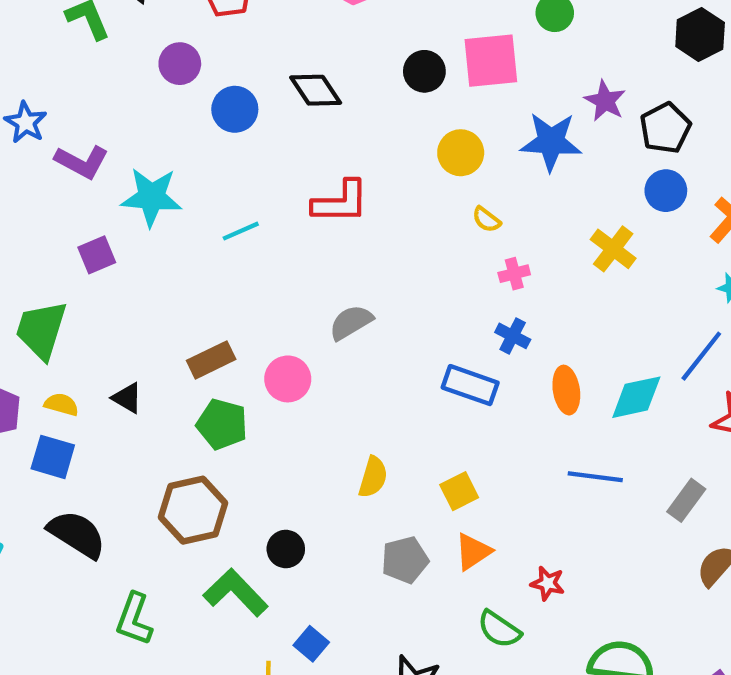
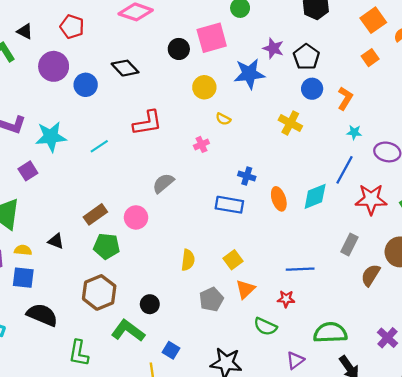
purple circle: (180, 64) -> (54, 66), size x1.4
pink cross: (514, 274) -> (201, 144), moved
blue line: (595, 477) -> (300, 269), moved

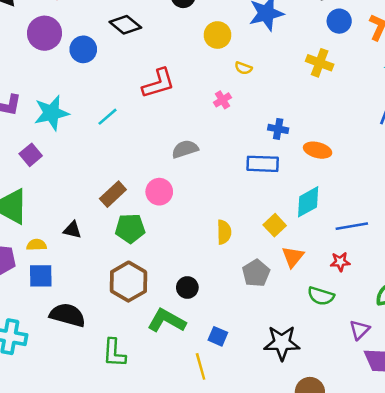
gray semicircle: (163, 183) -> (185, 149), turned 30
cyan diamond: (315, 196) -> (308, 202), moved
orange ellipse: (279, 199) -> (318, 150), turned -50

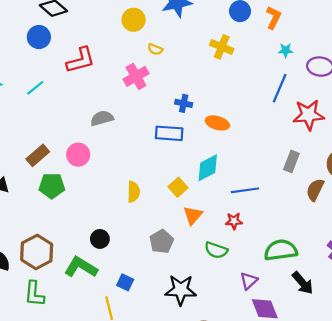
blue circle: (83, 49) -> (39, 37), moved
pink cross: (222, 100) -> (136, 76), size x1.6
gray pentagon: (256, 273) -> (162, 241), moved
brown hexagon: (129, 282) -> (37, 252), moved

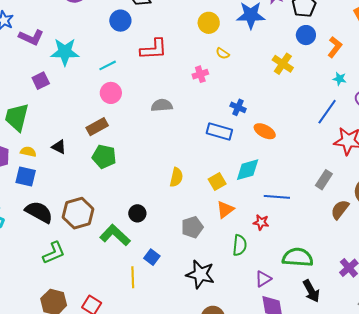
pink cross: (136, 76) -> (200, 74), size x0.7
pink circle: (78, 155) -> (111, 93), moved
green semicircle: (216, 250) -> (240, 245), turned -115
green L-shape: (34, 294) -> (54, 253), moved, turned -130

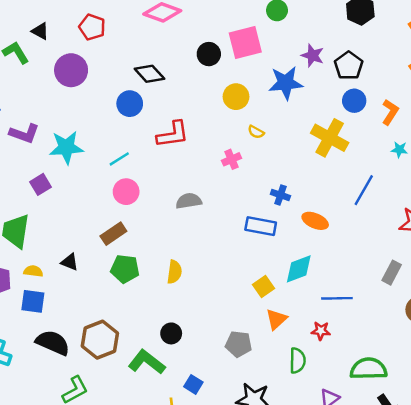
yellow cross: (283, 64) -> (330, 138), size x1.4
blue line: (327, 112) -> (364, 190), moved
yellow semicircle: (176, 177) -> (174, 272), moved
gray pentagon: (192, 227) -> (239, 344), turned 30

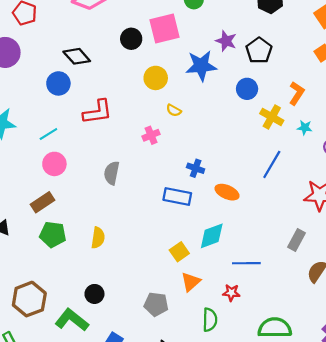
blue circle: (354, 101) -> (247, 89), moved
yellow cross: (330, 138) -> (272, 117), moved, size x0.7
gray semicircle: (189, 201) -> (112, 173), turned -70

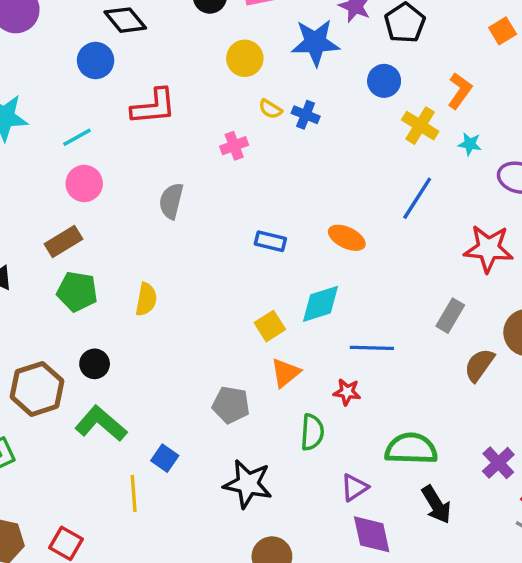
blue cross: (196, 168) -> (306, 115), moved
blue rectangle: (177, 197) -> (270, 241), size x0.7
black circle: (94, 294) -> (95, 364), moved

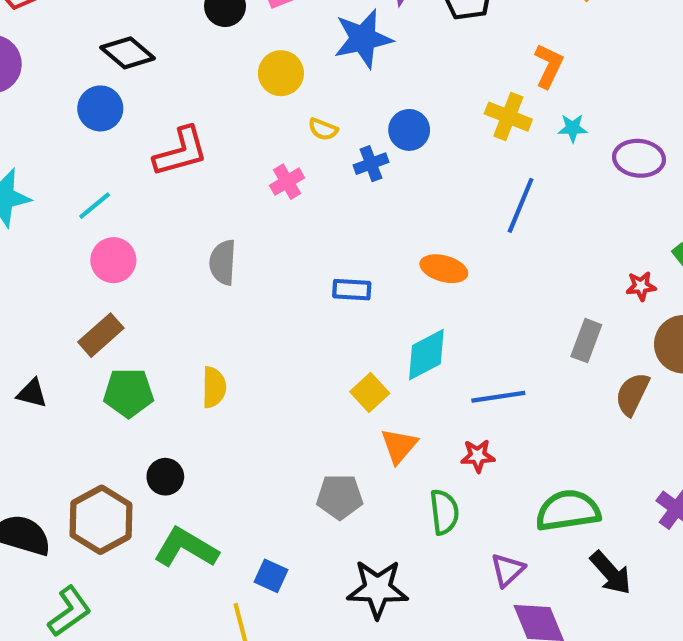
blue circle: (384, 81) -> (409, 130), moved
blue cross: (306, 115) -> (371, 164), moved, turned -32
red star: (488, 249) -> (641, 286), moved, size x0.5

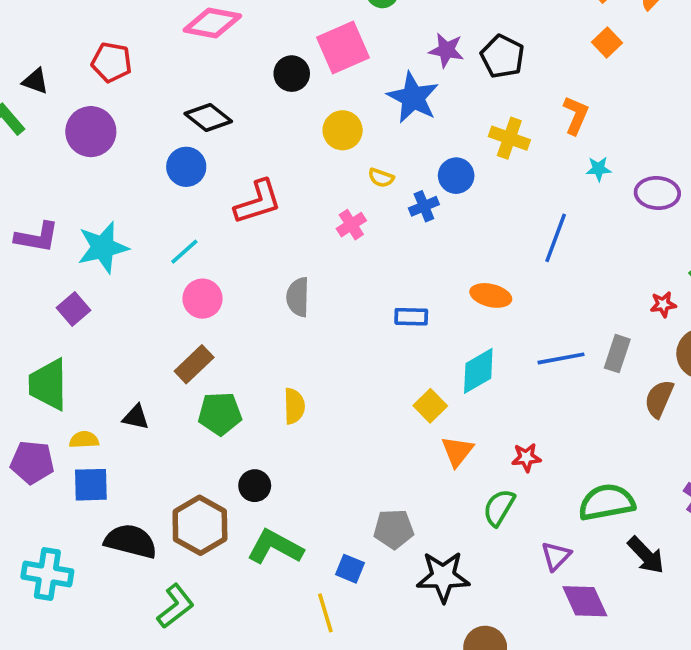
blue star: (363, 39) -> (413, 98), turned -30
yellow cross: (508, 117) -> (509, 138), moved
blue line: (498, 397) -> (561, 358), moved
gray pentagon: (340, 497) -> (394, 529), moved
green semicircle: (444, 512) -> (499, 508), turned -141

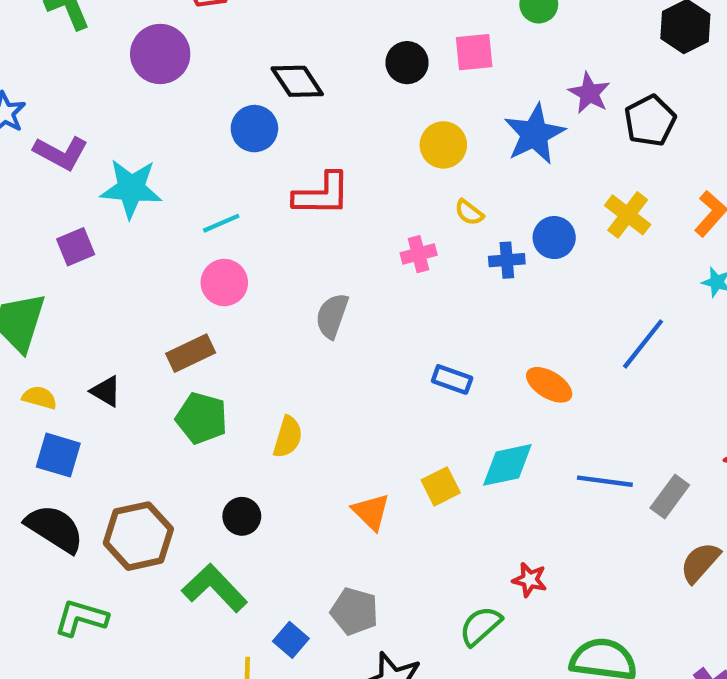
pink square: (343, 47) -> (474, 52), size x0.7
orange triangle: (457, 451) -> (371, 512), moved, turned -42
blue square: (91, 485) -> (58, 455), moved
black circle: (255, 486) -> (242, 516), moved
green L-shape: (175, 606) -> (81, 618), turned -144

